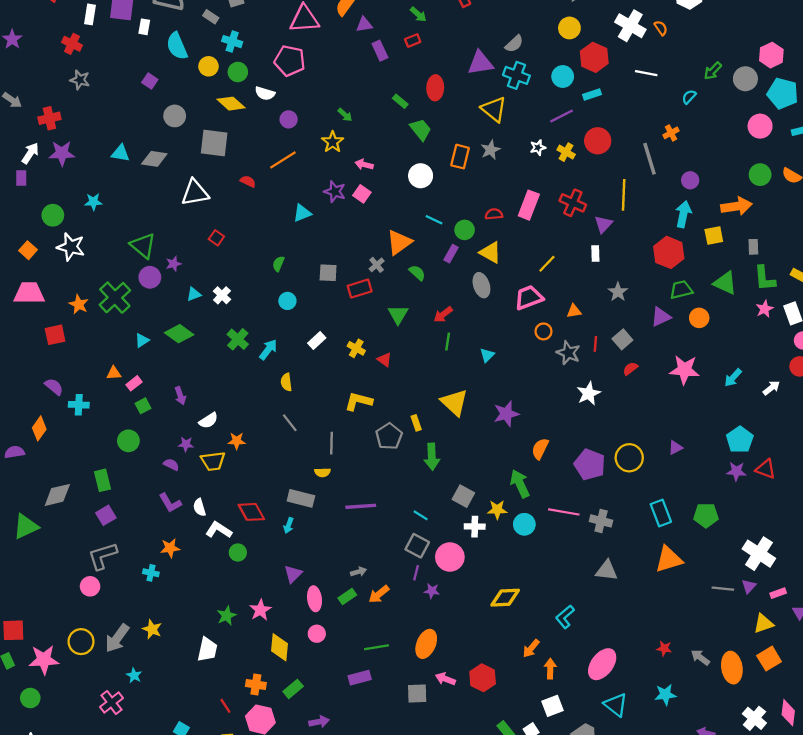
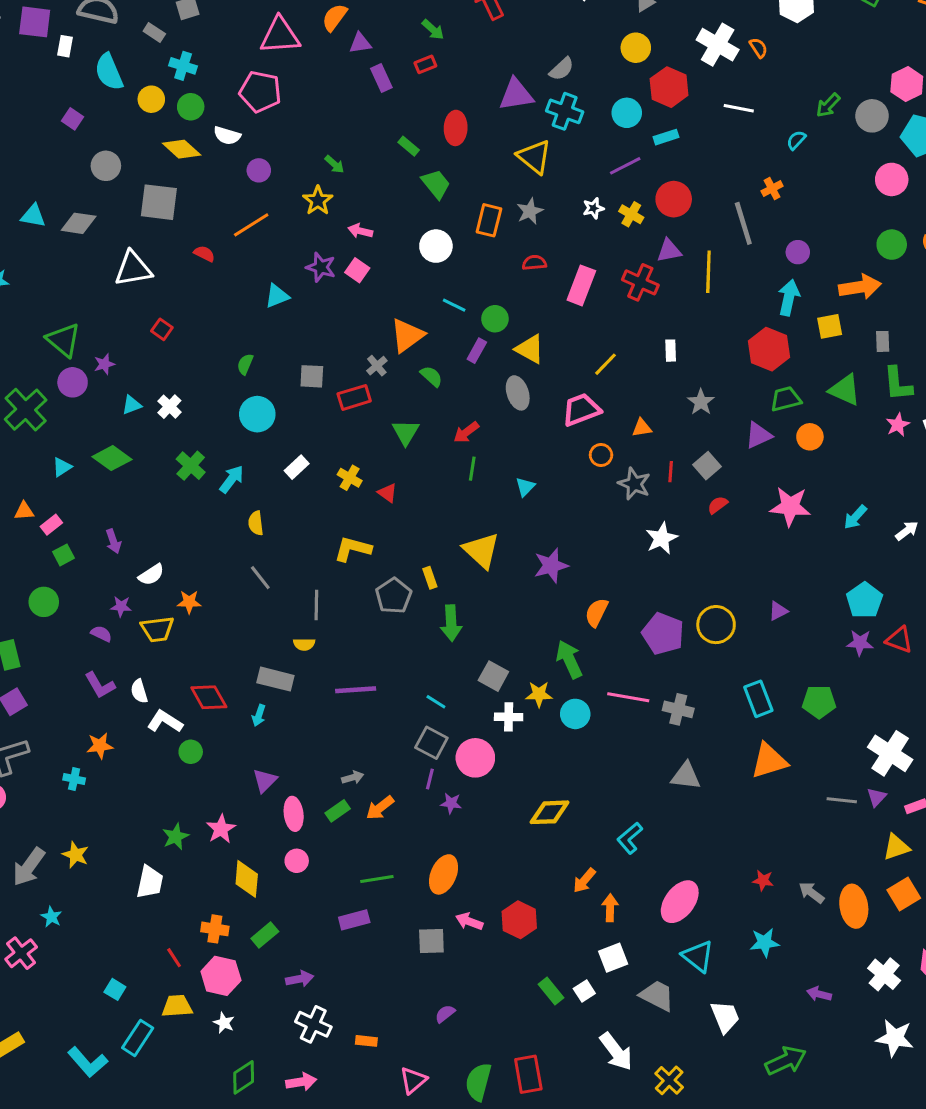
red semicircle: (494, 214) -> (534, 263), moved
purple triangle: (603, 224) -> (669, 251), moved, turned 36
cyan circle: (287, 301) -> (257, 414), size x1.5

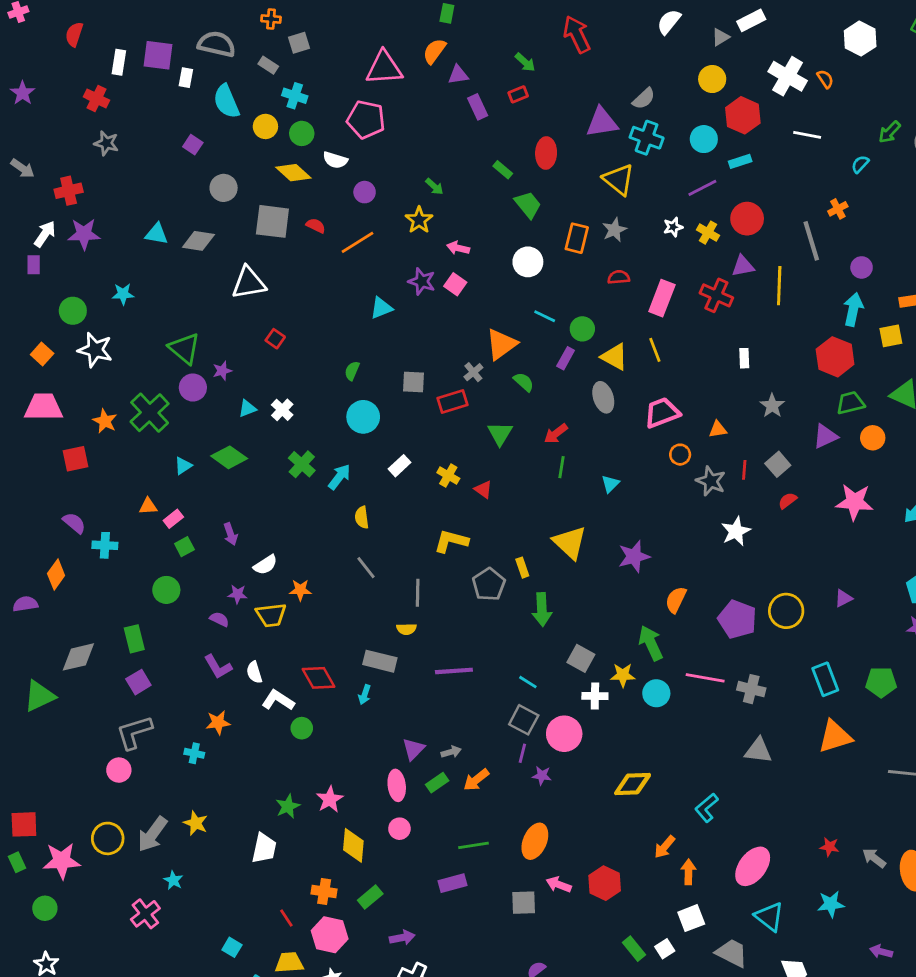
red semicircle: (204, 254) -> (316, 226), moved
yellow line: (606, 364) -> (655, 350), moved, turned -65
purple triangle: (265, 781) -> (413, 749), moved

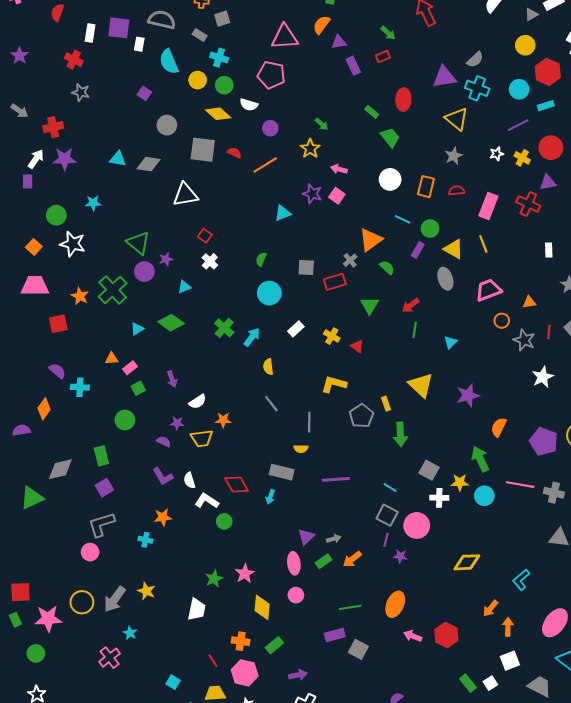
orange rectangle: (577, 238) -> (426, 187), moved
white cross: (282, 410) -> (210, 261), moved
gray square: (524, 903) -> (358, 649), moved, turned 30

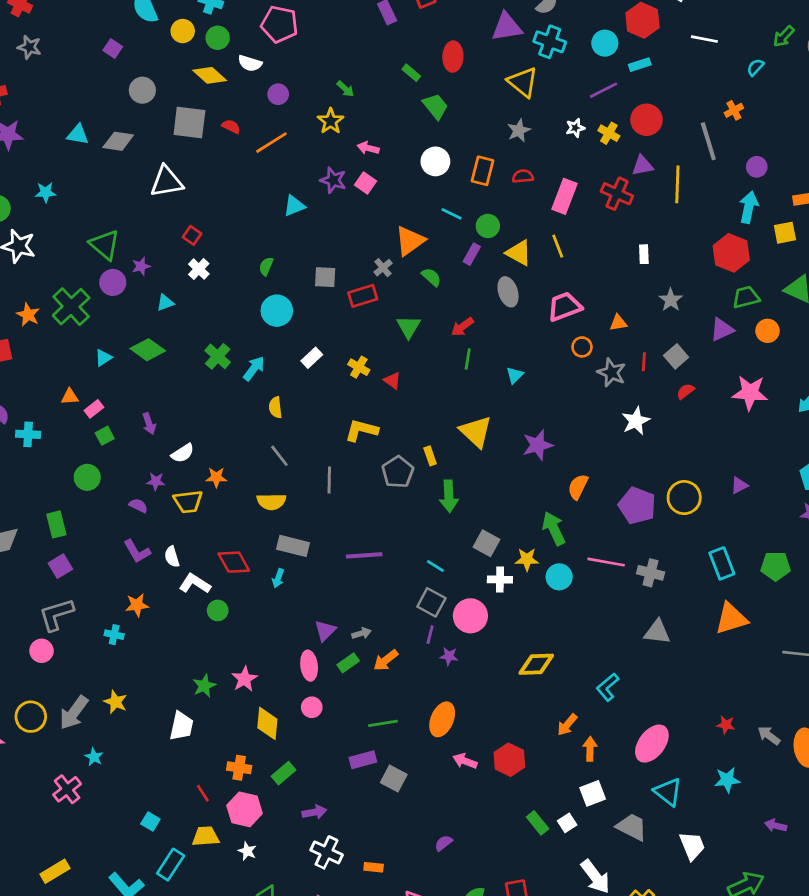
yellow semicircle: (301, 449) -> (271, 502), moved, size x1.5

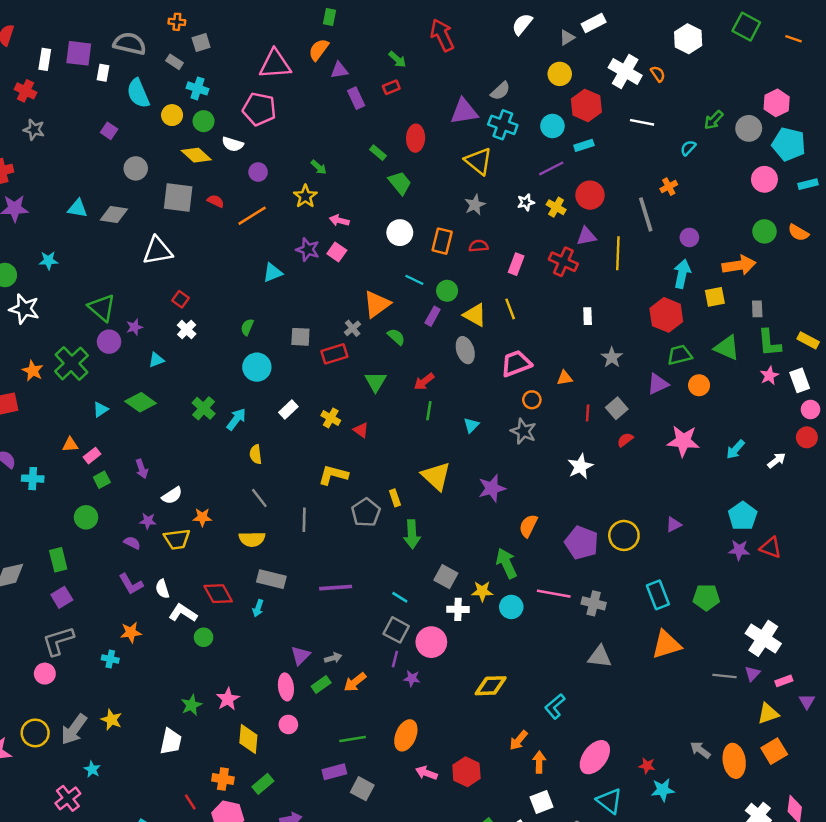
pink rectangle: (564, 196) -> (516, 264), size x0.7
gray star: (612, 372) -> (523, 431), moved
red star: (726, 725) -> (647, 766), moved

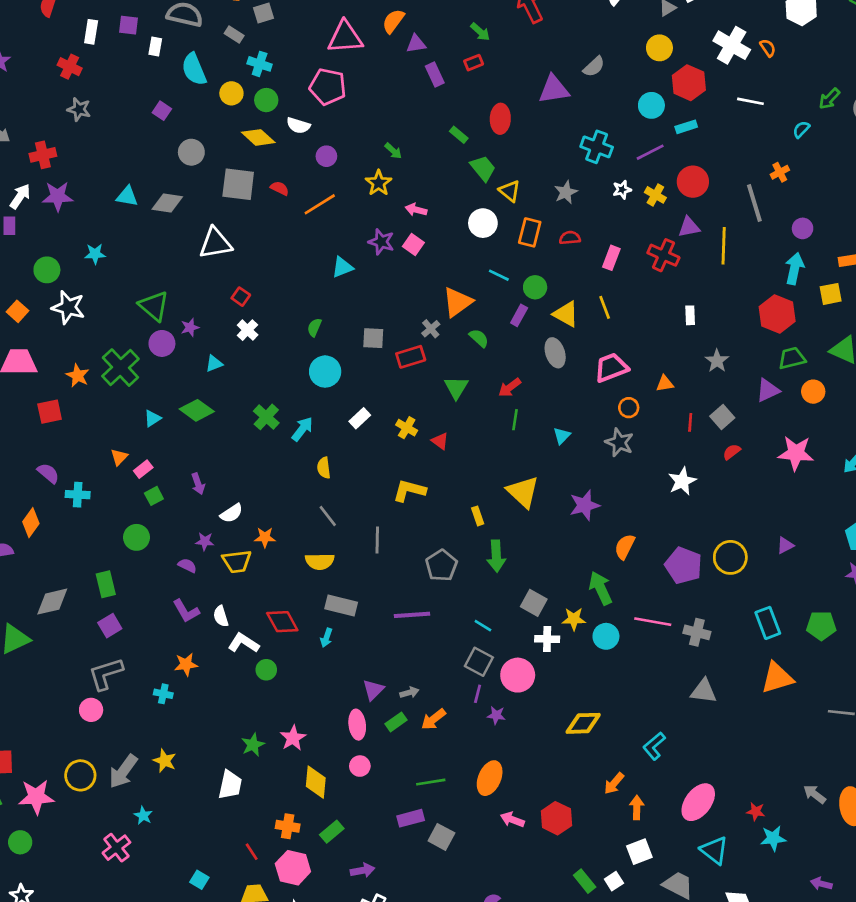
purple square: (79, 53) -> (128, 25), size x0.7
cyan cross: (503, 125) -> (597, 147), moved
yellow triangle: (479, 161) -> (510, 191), moved, size x0.7
orange triangle: (70, 445) -> (119, 457), turned -42
gray pentagon: (366, 512) -> (441, 565), moved

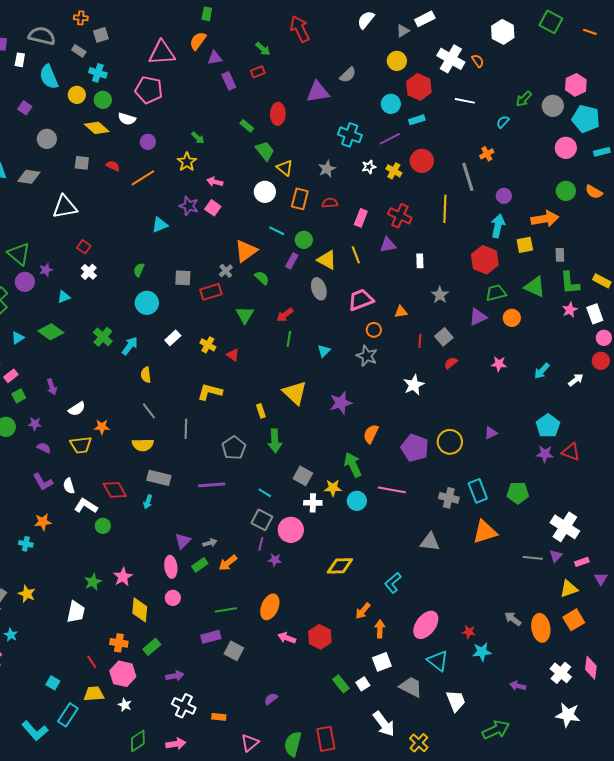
gray square: (238, 184) -> (82, 163), size x0.6
purple triangle: (689, 227) -> (388, 245), moved
pink star: (796, 453) -> (499, 364), size x0.6
purple star: (205, 541) -> (35, 424), moved
gray cross: (697, 632) -> (449, 498), moved

